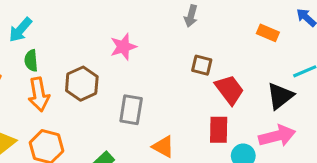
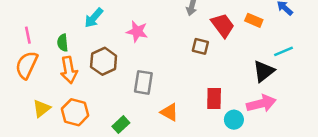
cyan arrow: (20, 30) -> (94, 18), moved
pink star: (123, 47) -> (137, 32), turned 30
red trapezoid: (229, 90) -> (223, 25), moved

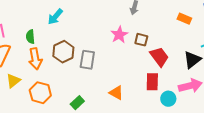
red trapezoid: (223, 25) -> (159, 57), moved
pink star: (137, 32) -> (119, 35), moved, turned 30
gray rectangle: (143, 82) -> (87, 60), moved
yellow triangle: (42, 108) -> (13, 81), moved

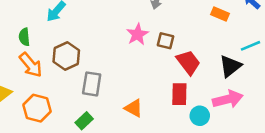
orange arrow: (35, 59) -> (31, 65), turned -30
gray rectangle: (87, 60) -> (92, 84), moved

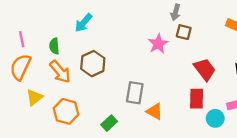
brown square: (165, 41) -> (184, 32), moved
gray rectangle: (92, 84) -> (135, 93), moved

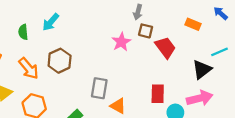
green semicircle: (54, 46) -> (23, 32), moved
red trapezoid: (205, 69) -> (165, 47), moved

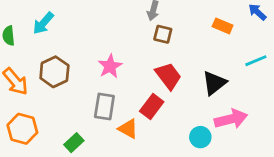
pink star: (121, 42) -> (110, 66), moved
red trapezoid: (165, 47) -> (168, 76), moved
black triangle: (202, 69) -> (214, 83), moved
red rectangle: (158, 94) -> (152, 107), moved, turned 36

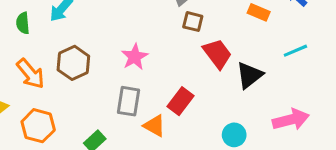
red trapezoid: (168, 76) -> (217, 54), moved
pink arrow: (231, 119) -> (291, 120), moved

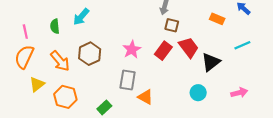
red rectangle: (181, 101) -> (163, 51), moved
pink arrow: (291, 120) -> (239, 93), size x0.7
cyan circle: (234, 135) -> (198, 93), moved

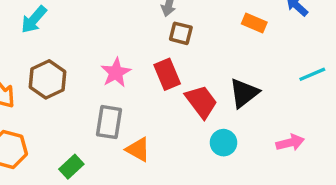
cyan line: (242, 45) -> (312, 74), moved
red trapezoid: (189, 47) -> (201, 102), moved
red rectangle: (163, 51) -> (167, 74), turned -60

